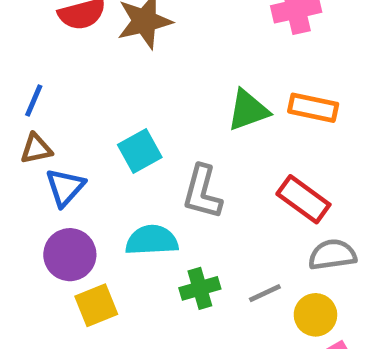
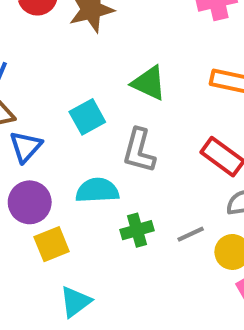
green triangle: (248, 110) -> (149, 83), moved, turned 45

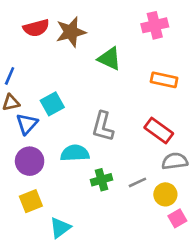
green triangle: (149, 83) -> (109, 59), moved
cyan square: (87, 117) -> (52, 104), moved
yellow square: (52, 244) -> (31, 201), moved

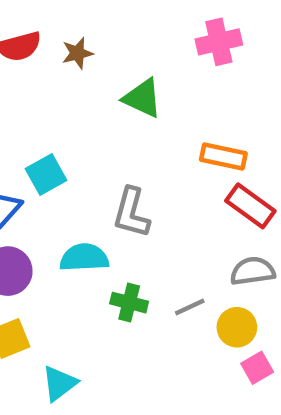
brown star: (71, 32) -> (77, 53), size x0.6
orange rectangle: (164, 80) -> (223, 157), moved
red rectangle: (159, 131) -> (250, 206), moved
green cross: (101, 180) -> (129, 303), turned 30

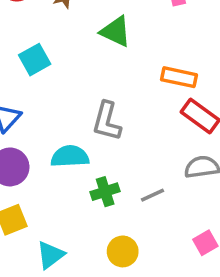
cyan square: (46, 174) -> (35, 60), moved
green cross: (129, 303) -> (105, 192), turned -32
yellow circle: (237, 327) -> (123, 251), moved

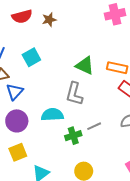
green triangle: (116, 31) -> (85, 66), moved
gray line: (153, 195) -> (94, 126), moved

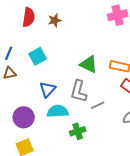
red semicircle: (22, 16) -> (29, 17), turned -66
blue triangle: (15, 92) -> (48, 89), moved
gray line: (94, 126) -> (98, 105), moved

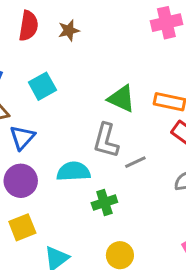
blue triangle: (48, 89) -> (22, 137), moved

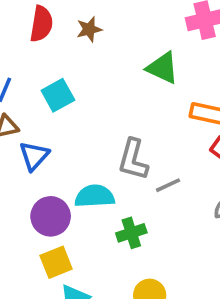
green triangle: (121, 99) -> (162, 68), moved
purple circle: (21, 181) -> (51, 216), moved
yellow square: (22, 227) -> (56, 262), moved

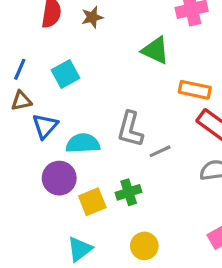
cyan semicircle: (95, 196) -> (83, 143), moved
yellow square: (56, 262) -> (92, 202), moved

